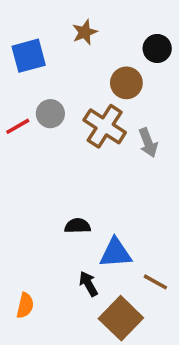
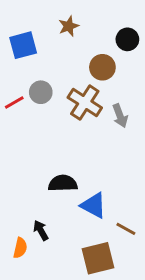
black semicircle: (78, 226) -> (63, 183), size x1.4
blue triangle: (116, 253) -> (94, 205), turned 32
black arrow: (88, 284) -> (41, 230), moved
brown square: (121, 318) -> (98, 258), turned 32

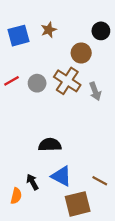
brown star: (69, 26) -> (49, 30), moved
gray circle: (41, 92) -> (37, 83), moved
blue triangle: (94, 205) -> (61, 176), moved

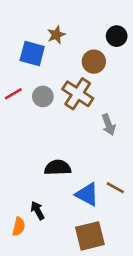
blue square: (18, 36) -> (32, 54), moved, turned 30
gray arrow: (95, 91) -> (109, 125), moved
blue triangle: (61, 176) -> (87, 194), moved
brown line: (100, 181) -> (115, 188), moved

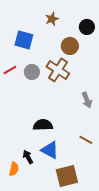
brown star: (56, 35) -> (52, 19), moved
gray arrow: (109, 125) -> (87, 100), moved
blue triangle: (87, 194) -> (50, 150), moved

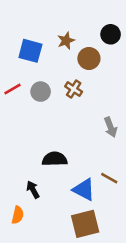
brown star: (52, 19) -> (66, 41), moved
brown cross: (58, 70) -> (74, 89), size x0.6
blue triangle: (50, 150) -> (84, 190), moved
black arrow: (28, 157) -> (33, 190), moved

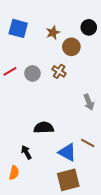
blue square: (30, 51) -> (18, 28), moved

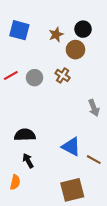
black circle: (89, 27) -> (83, 29), moved
black semicircle: (44, 128) -> (25, 135), moved
brown line: (88, 143) -> (94, 160), moved
blue triangle: (67, 152) -> (71, 147), moved

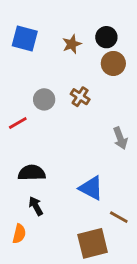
brown circle: (75, 50) -> (113, 63), moved
red line: (11, 75) -> (18, 123), moved
brown line: (94, 160) -> (119, 217), moved

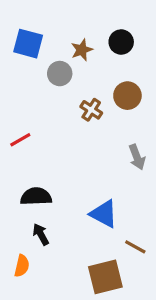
brown circle: (113, 63) -> (127, 96), moved
gray circle: (44, 99) -> (60, 74), moved

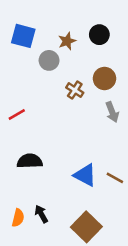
gray arrow: (137, 157) -> (112, 112), moved
black arrow: (41, 234) -> (41, 214), moved
brown line: (135, 247) -> (115, 178), moved
brown square: (105, 277) -> (86, 227), turned -32

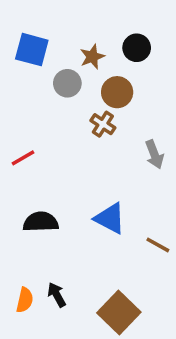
brown circle: (104, 78) -> (117, 92), moved
blue triangle: (85, 175) -> (110, 218), moved

